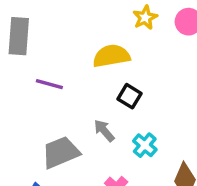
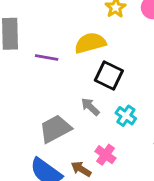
purple line: (49, 84) -> (47, 57), moved
black square: (130, 96) -> (109, 75), size x1.4

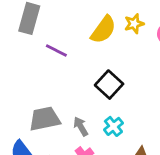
yellow semicircle: (90, 43) -> (103, 30), moved, turned 124
gray arrow: (90, 107) -> (81, 126), moved

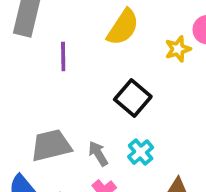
yellow star: (134, 24) -> (178, 49), moved
purple line: (56, 51) -> (63, 57), turned 65

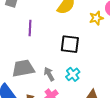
purple line: (63, 57) -> (30, 28), moved
black square: (133, 98) -> (70, 44), turned -36

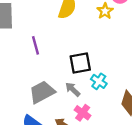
black square: (70, 44) -> (80, 63), moved

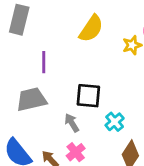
cyan cross: (99, 81) -> (115, 122), moved
gray trapezoid: (42, 92) -> (32, 99), moved

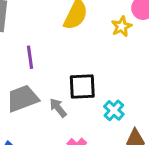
gray arrow: (72, 123) -> (58, 108), moved

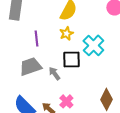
yellow star: (122, 26) -> (66, 33), moved
cyan cross: (114, 110) -> (93, 45), moved, size x1.5

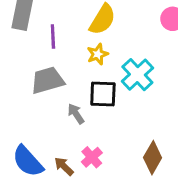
purple line: (36, 38) -> (53, 36), moved
gray trapezoid: (30, 66) -> (47, 80), moved

